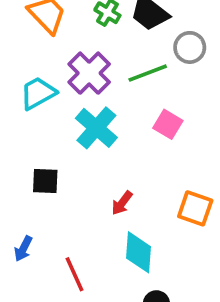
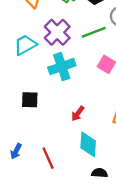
cyan cross: (96, 128) -> (62, 67), turned 30
blue arrow: (23, 249) -> (16, 151), moved

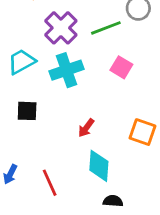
cyan trapezoid: (25, 45) -> (21, 62), moved

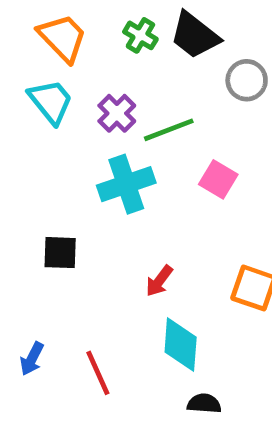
purple cross: (61, 28) -> (117, 113), size x0.7
green line: (106, 28) -> (169, 130), moved
cyan trapezoid: (21, 62) -> (51, 101), moved, turned 80

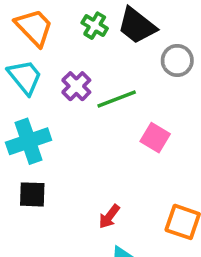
cyan cross: (126, 184) -> (29, 141), moved

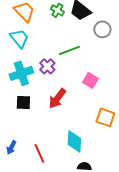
purple cross: (76, 86) -> (47, 66), moved
pink square: (155, 138) -> (90, 80), moved
red arrow: (109, 216) -> (57, 98), moved, size x1.5

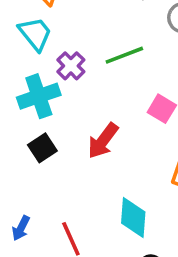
purple cross: (47, 66) -> (71, 66), moved
black square: (23, 102) -> (42, 148), turned -35

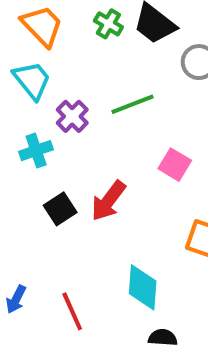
cyan cross: (39, 96) -> (36, 151), size x0.7
black square: (42, 148) -> (60, 209), moved

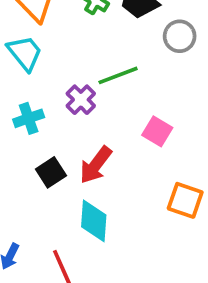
purple cross: (72, 116) -> (81, 100), moved
cyan diamond: (143, 287) -> (94, 221), moved

